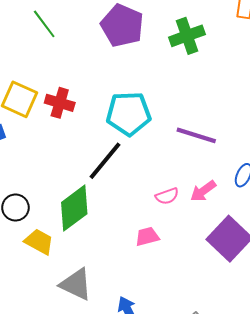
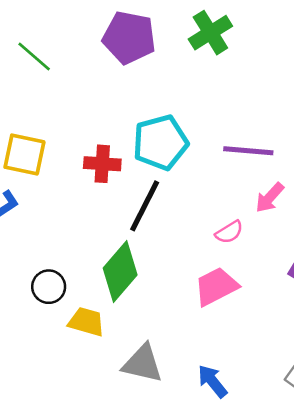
red cross: (60, 103) -> (102, 164), moved
pink arrow: (203, 191) -> (270, 198), moved
pink trapezoid: (147, 237) -> (216, 286), size x1.5

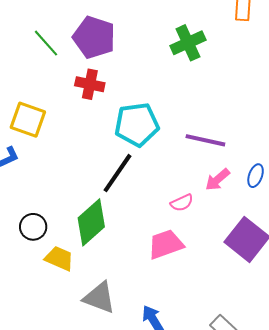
purple pentagon: (129, 37) -> (94, 37), moved
red cross: (102, 164) -> (90, 84), moved

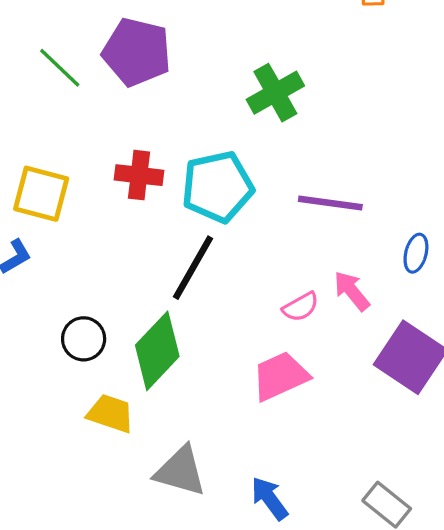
green cross: (188, 43) -> (275, 93), moved
red cross: (90, 84) -> (139, 175), moved
pink arrow: (217, 180) -> (352, 291), moved, turned 96
black circle: (33, 227) -> (84, 339), moved

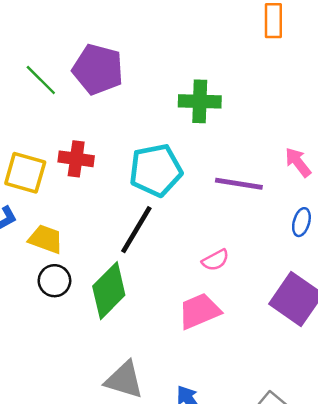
green cross: (275, 93) -> (200, 101), turned 30
red cross: (139, 175) -> (76, 159), moved
pink arrow: (352, 291) -> (298, 162), moved
yellow trapezoid: (111, 414) -> (46, 239), moved

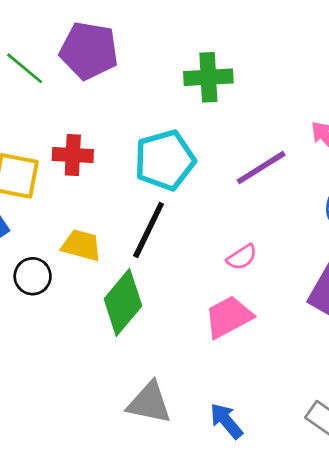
purple line: (239, 184) -> (261, 168), turned -36
yellow trapezoid: (46, 239) -> (81, 245), moved
black circle: (54, 281) -> (33, 276), moved

